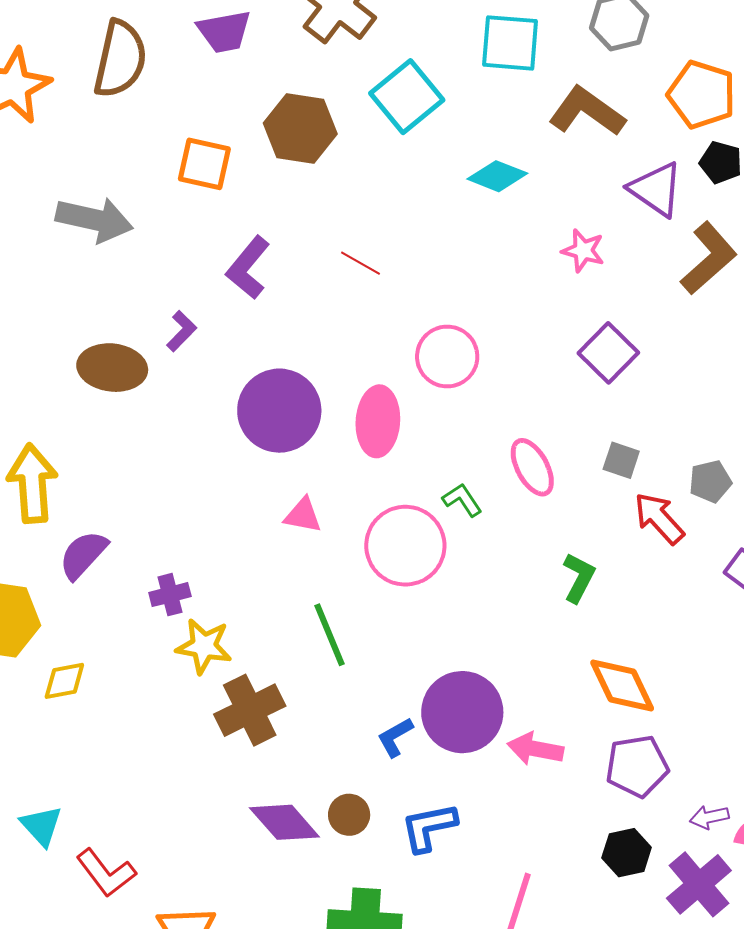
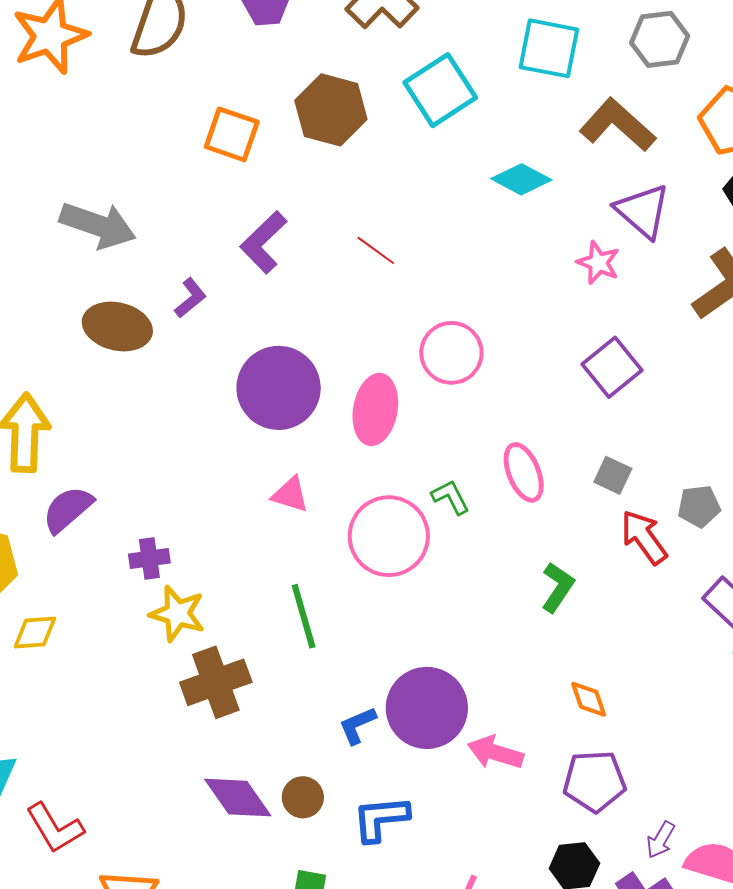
purple triangle: (656, 189) -> (643, 211), moved
gray arrow: (94, 220) -> (98, 225), moved
orange diamond: (622, 685) -> (589, 699), size x0.6
purple arrow: (709, 817) -> (661, 840), turned -54

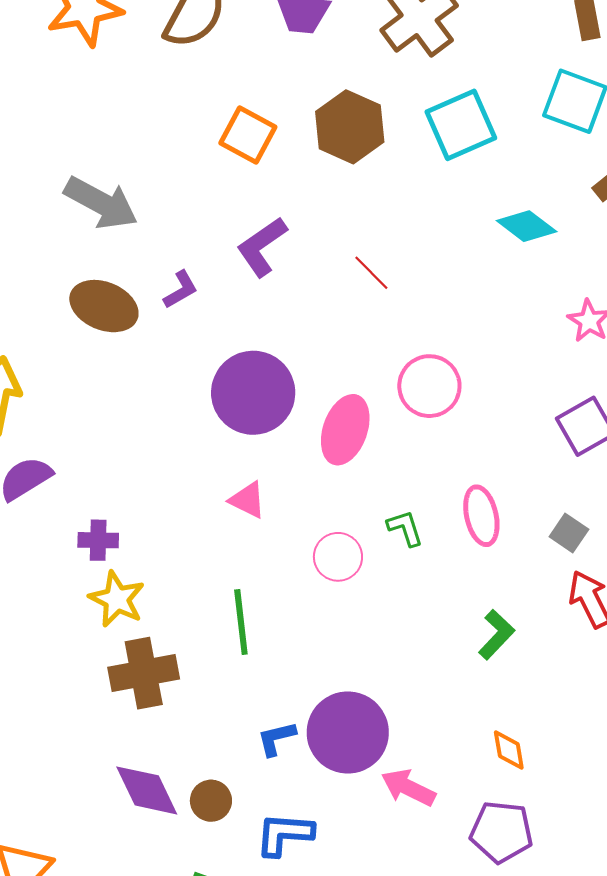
pink circle: (389, 536) -> (338, 557), size x0.6

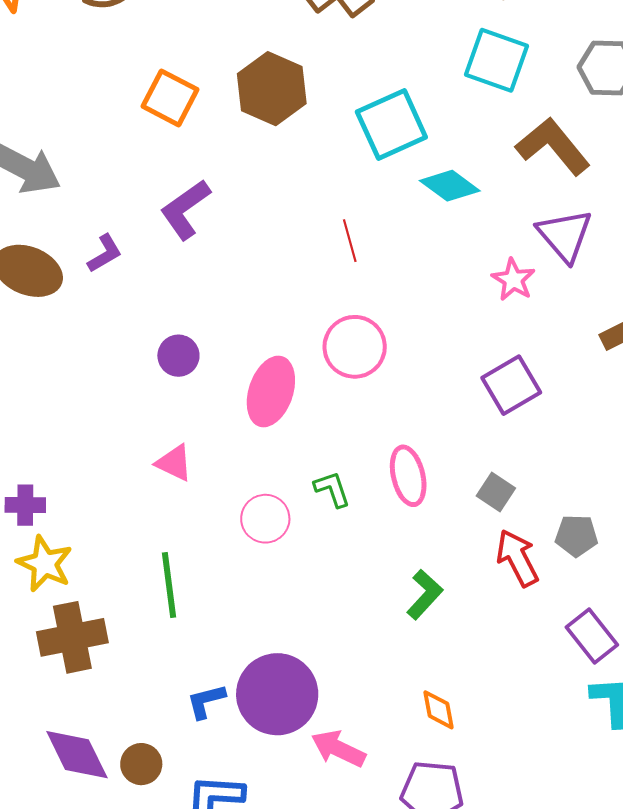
cyan square: (461, 125) -> (391, 125), moved
red line: (371, 273) -> (350, 241), moved, turned 30
purple circle: (253, 393) -> (178, 356), size x0.5

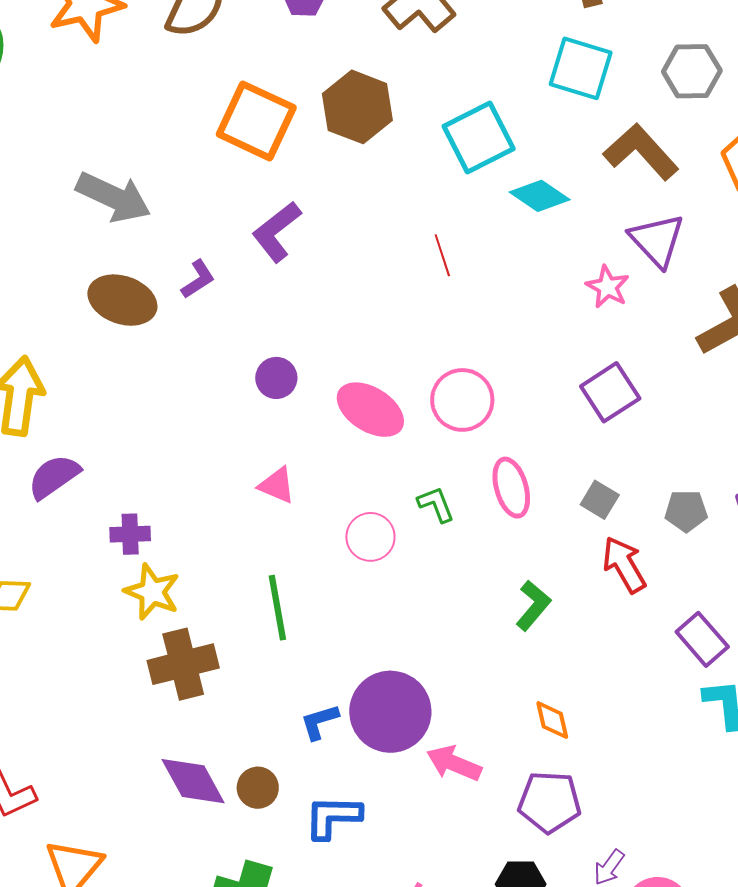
orange square: (170, 98) -> (256, 121), size x1.4
pink circle: (355, 347) -> (462, 400), moved
pink ellipse: (271, 392) -> (370, 410), turned -74
gray pentagon: (576, 536) -> (686, 511), moved

